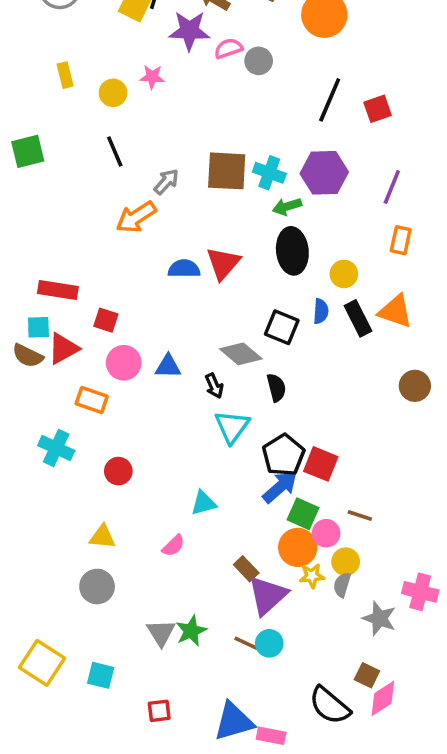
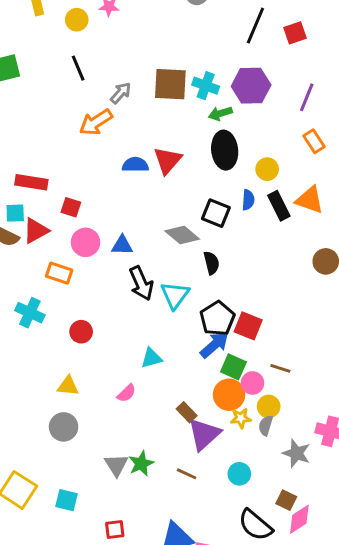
orange rectangle: (401, 240) -> (314, 141), turned -45
black arrow: (214, 386) -> (141, 283), moved, size x1.6
cyan circle: (269, 643) -> (239, 474), moved

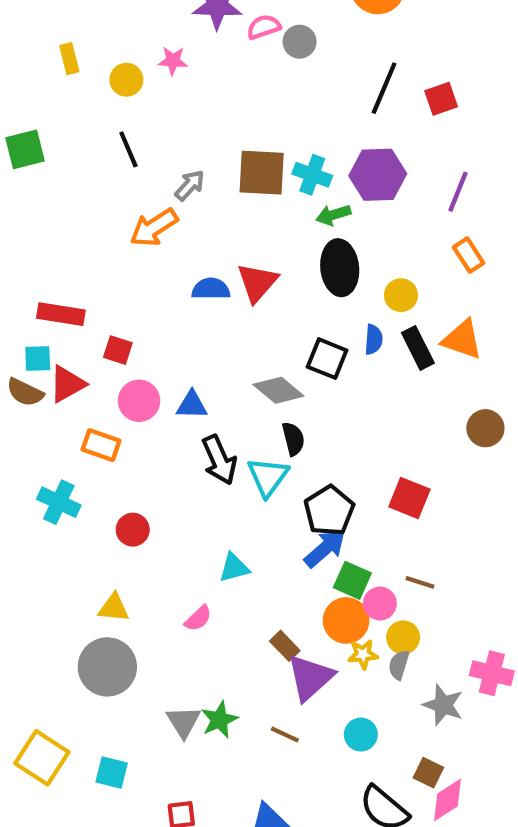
black semicircle: (211, 263) -> (293, 439), moved
red square: (248, 326) -> (409, 498), moved
gray circle: (64, 427) -> (107, 667), size x1.4

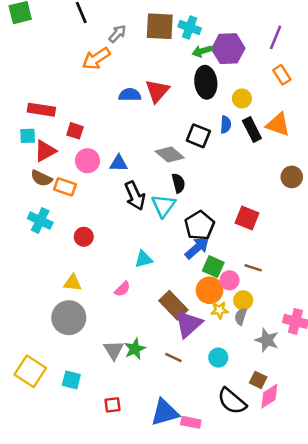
purple hexagon: (378, 175) -> (228, 49), moved
brown semicircle: (25, 392) -> (41, 178), moved
brown rectangle: (285, 646) -> (173, 305), size x1.6

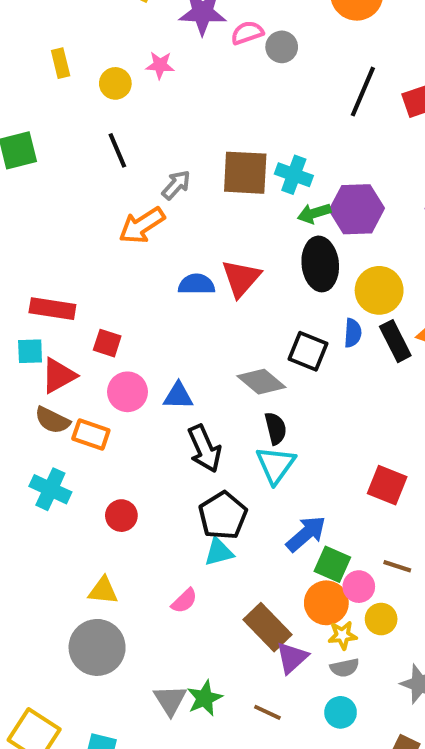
yellow circle: (242, 98) -> (379, 290), size x1.5
cyan triangle: (163, 206) -> (276, 465), moved
black pentagon: (200, 226) -> (223, 516), moved
gray semicircle: (241, 316) -> (345, 668), moved, turned -119
purple triangle: (188, 324) -> (292, 658), size x0.7

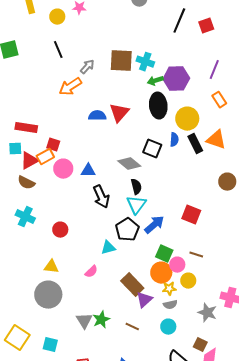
orange rectangle: (91, 434) -> (45, 157), moved, turned -48
black pentagon: (223, 516) -> (127, 230), moved
blue arrow: (306, 534) -> (154, 225), moved

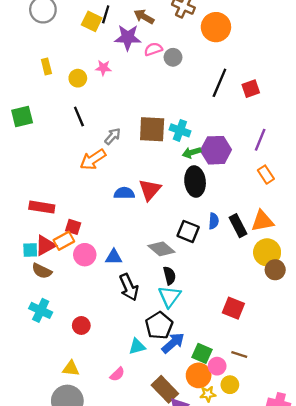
yellow circle: (187, 119) -> (267, 252), moved
orange triangle: (216, 140) -> (262, 221), turned -30
cyan square: (15, 149) -> (30, 250), moved
blue arrow: (154, 225) -> (173, 343), moved

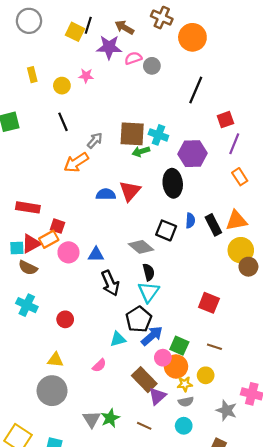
red square: (251, 89) -> (225, 120), moved
green arrow: (192, 152) -> (141, 151), moved
pink circle: (217, 366) -> (163, 358), moved

